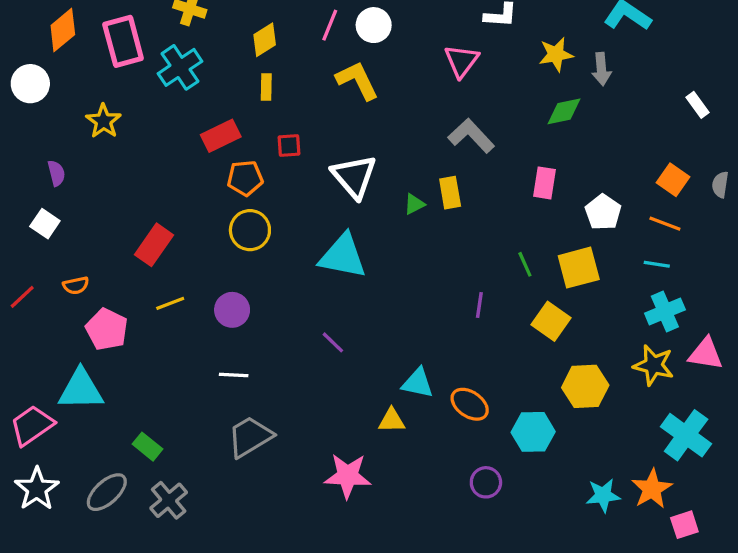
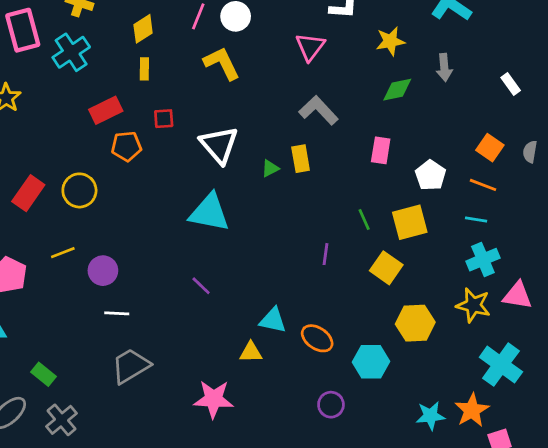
gray arrow: (601, 69) -> (444, 67), moved
yellow circle: (250, 230) -> (79, 190), moved
red rectangle: (154, 245) -> (28, 193), moved
purple circle: (232, 310) -> (103, 271), moved

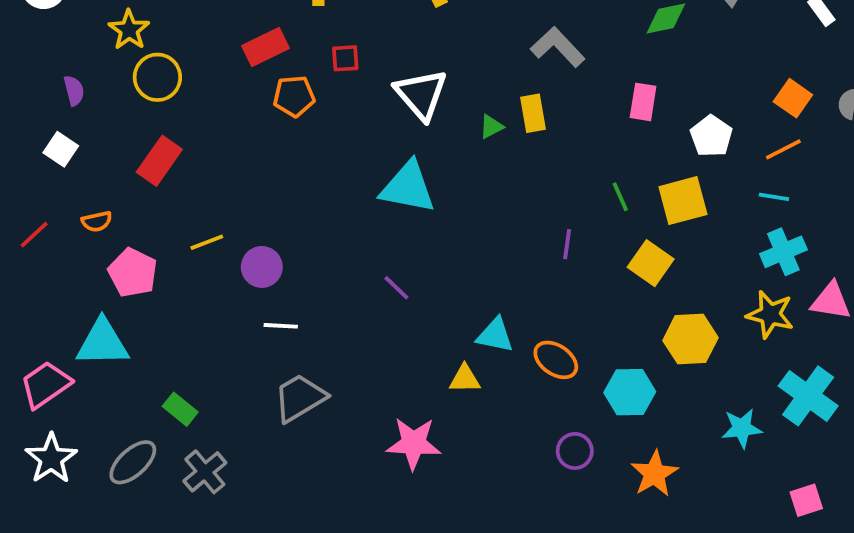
orange line: (483, 185) -> (783, 149), turned -48
yellow circle: (79, 190) -> (157, 77), moved
orange star: (472, 410) -> (654, 474), moved
cyan star: (430, 416) -> (742, 428), moved

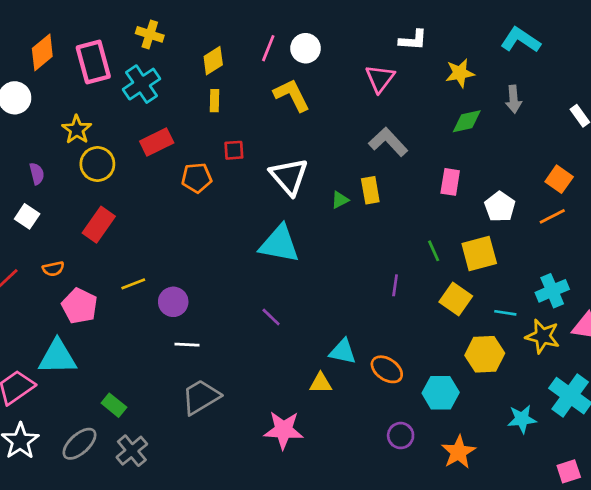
red rectangle: (266, 47) -> (157, 142), moved
cyan line: (774, 197) -> (505, 313), moved

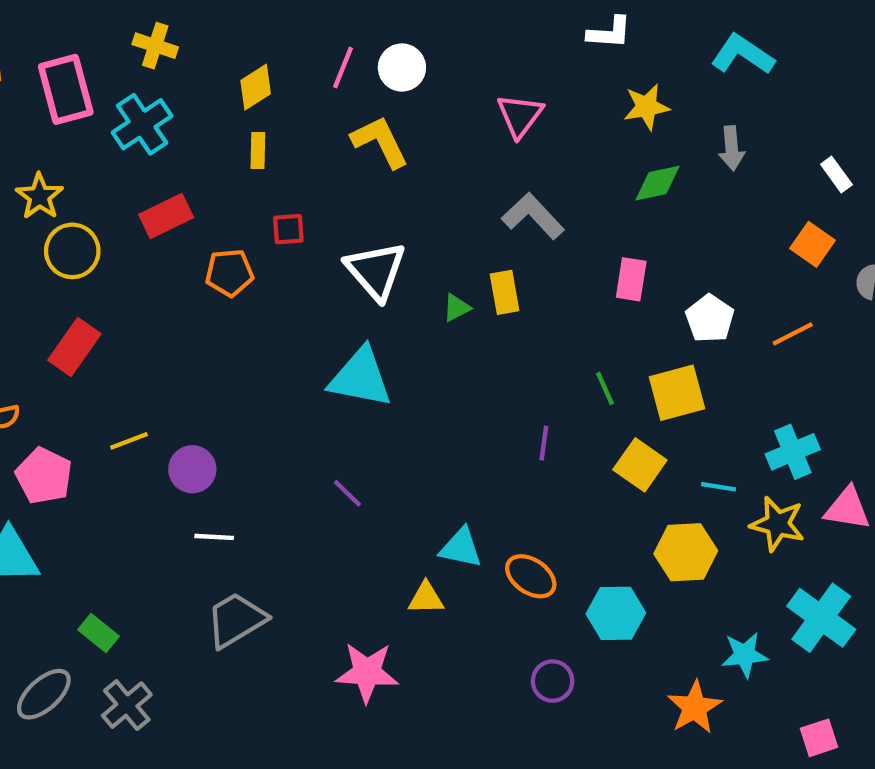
white L-shape: (413, 40) -> (609, 33), moved
orange square: (559, 179) -> (812, 244), moved
orange star: (458, 452) -> (695, 707), moved

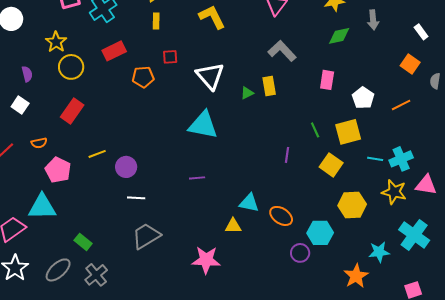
cyan line: (719, 487) -> (375, 159), moved
purple line: (347, 493) -> (197, 178), turned -49
purple circle: (553, 681) -> (300, 253), moved

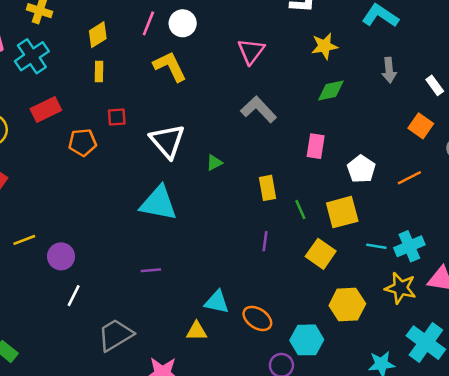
gray arrow: (373, 20) -> (389, 70), moved
yellow rectangle: (269, 86) -> (267, 188), moved
white line: (136, 198) -> (74, 296), turned -66
gray trapezoid: (146, 236) -> (115, 335), moved

